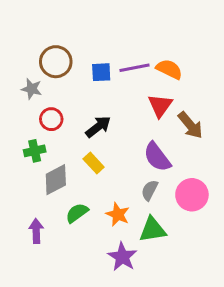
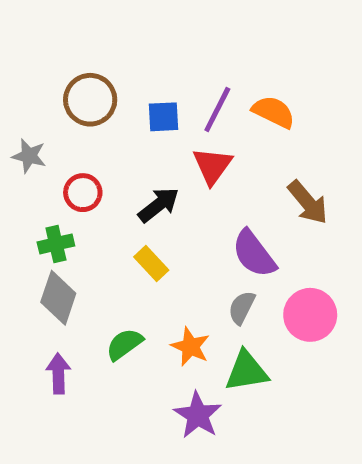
purple line: (134, 68) -> (217, 109), turned -52
gray star: (32, 89) -> (29, 156), moved
red triangle: (160, 106) -> (212, 166), moved
gray diamond: (56, 180) -> (58, 298), moved, turned -44

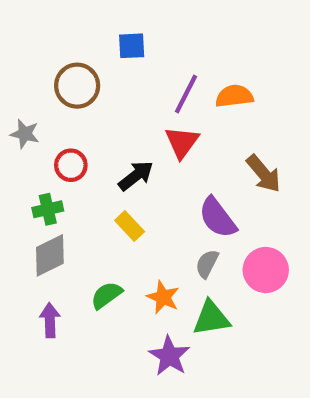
orange semicircle: (274, 112) -> (234, 96), turned -33
blue square: (163, 117) -> (132, 46), moved
gray diamond: (58, 298) -> (50, 255), turned 45

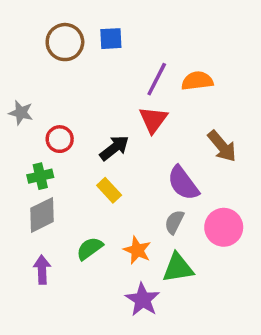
brown circle: (77, 86) -> (65, 42), moved

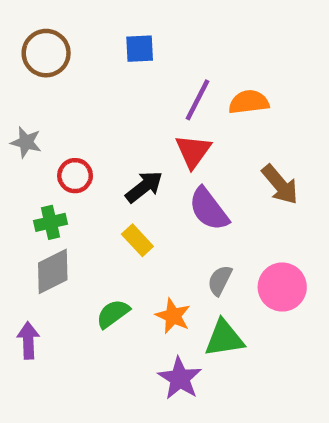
brown circle: (65, 42) -> (46, 53), moved
purple semicircle: (183, 183) -> (209, 209), moved
purple arrow: (42, 270) -> (28, 340), moved

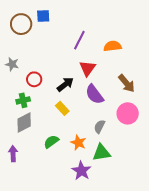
blue square: (140, 49) -> (43, 16), moved
purple line: (198, 100) -> (79, 40), moved
pink circle: (282, 287) -> (128, 113), moved

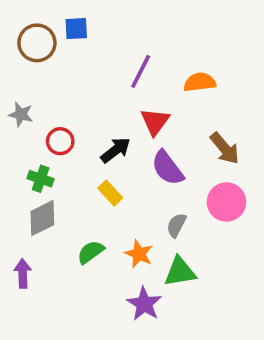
green cross: (23, 100) -> (41, 179), turned 32

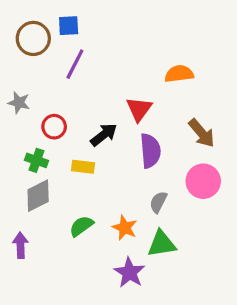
purple line: (141, 71) -> (75, 64), moved
purple semicircle: (167, 168) -> (150, 151), turned -148
yellow rectangle: (110, 193) -> (83, 167), moved, turned -40

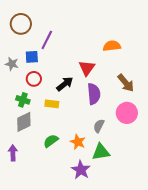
blue square: (69, 26) -> (32, 57), moved

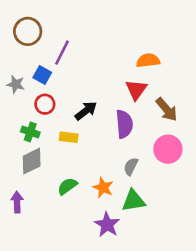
blue square: (32, 57) -> (42, 75), turned 32
red triangle: (87, 68) -> (136, 90), moved

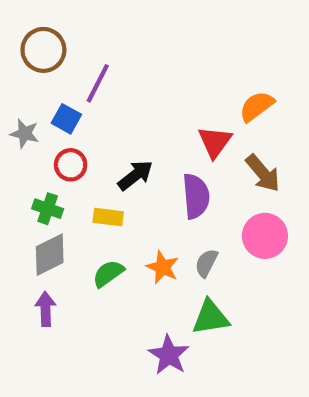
orange semicircle: (148, 61) -> (257, 106), moved, turned -30
green semicircle: (67, 186) -> (108, 274), moved
orange star: (103, 188) -> (163, 267), moved
purple arrow: (17, 202) -> (45, 309), moved

